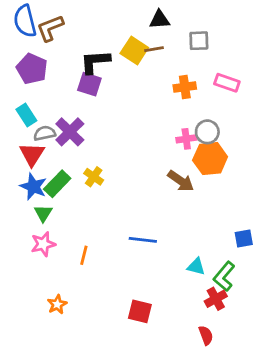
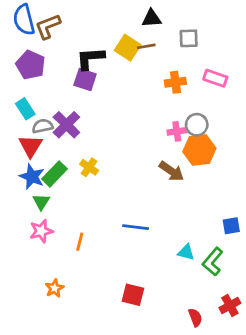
red cross: (216, 299) -> (230, 305), moved

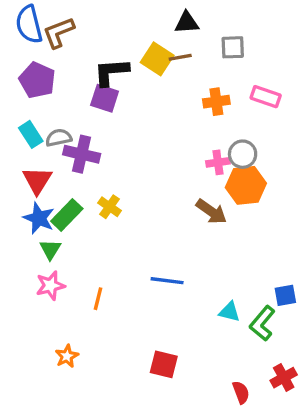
purple cross: (66, 125) -> (82, 154), turned -32
gray semicircle: (43, 126) -> (59, 138), moved
blue square: (231, 226) -> (285, 295), moved

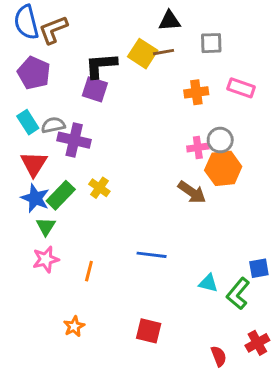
orange star: (67, 356) -> (74, 326), moved

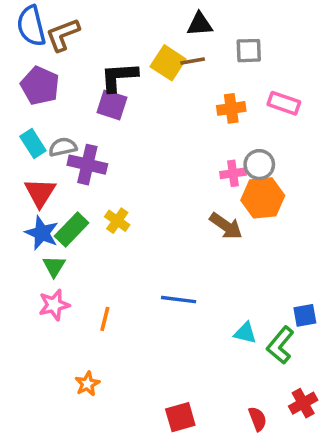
red square: (149, 331) -> (180, 417), moved, turned -30

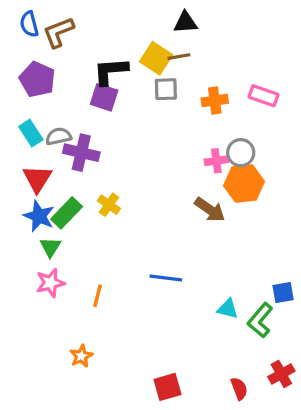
blue semicircle: (31, 26) -> (29, 24), size x0.7
gray square: (249, 51) -> (166, 89), moved

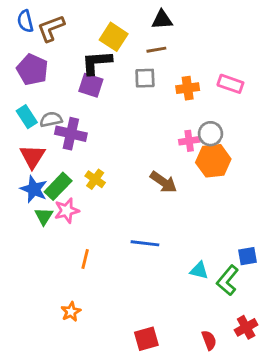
yellow square: (156, 58) -> (114, 37), moved
brown arrow: (210, 210) -> (163, 182), moved
pink star: (50, 283) -> (67, 211), moved

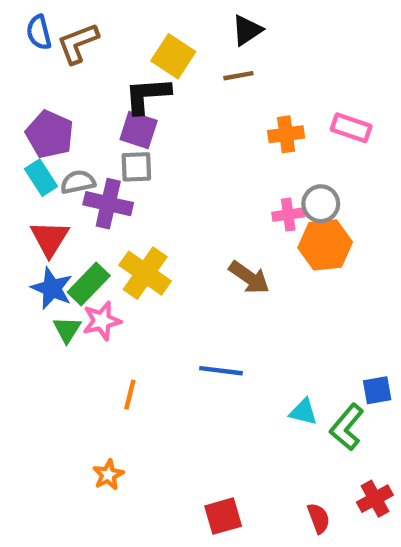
black triangle: (162, 20) -> (247, 30), turned -30
purple pentagon: (32, 70) -> (50, 134), moved
gray square: (145, 78) -> (136, 167), moved
yellow cross: (95, 179) -> (145, 273), size x1.6

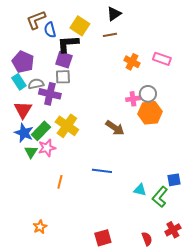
blue semicircle: (39, 32) -> (50, 30), moved
orange cross: (286, 134) -> (132, 62), turned 35
orange star: (108, 475) -> (40, 227), moved

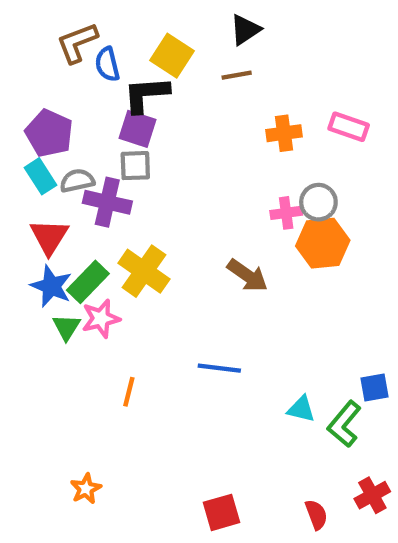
orange cross: (132, 62) -> (284, 133), turned -35

